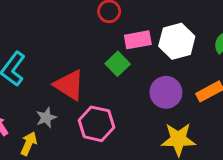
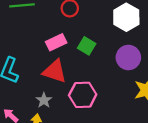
pink rectangle: (138, 40) -> (56, 42), moved

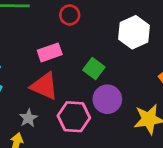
green square: (87, 46) -> (94, 68), moved
purple circle: (128, 58) -> (107, 99), moved

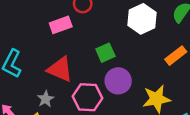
pink rectangle: (50, 52) -> (61, 25), moved
green square: (94, 68) -> (105, 53), turned 30

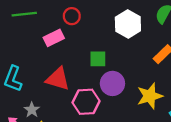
green square: (105, 53) -> (98, 59), turned 30
gray star: (46, 99) -> (32, 110), moved

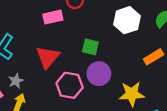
red triangle: (58, 79) -> (48, 57), turned 40

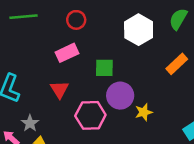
pink rectangle: (53, 17) -> (67, 53), moved
red triangle: (48, 57) -> (59, 89), size x0.7
yellow star: (132, 94) -> (144, 112), moved, size x0.6

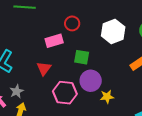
red circle: (76, 20) -> (72, 23), moved

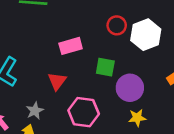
red circle: (72, 23) -> (117, 25), moved
purple circle: (91, 81) -> (130, 88), moved
gray star: (17, 91) -> (35, 111), moved

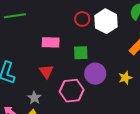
pink rectangle: (71, 46) -> (51, 42), turned 30
purple circle: (130, 88) -> (95, 74), moved
yellow star: (137, 118) -> (125, 78), moved

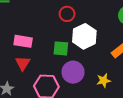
white hexagon: (106, 21) -> (84, 36), moved
pink rectangle: (51, 42) -> (23, 41), moved

